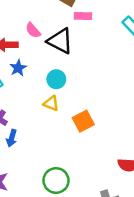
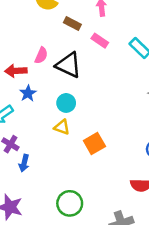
pink rectangle: (83, 16) -> (100, 41), moved, turned 35
pink semicircle: (33, 30) -> (41, 55), turned -112

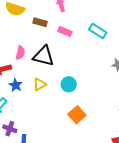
cyan circle: (66, 103) -> (69, 84), moved
yellow triangle: (62, 127) -> (40, 84), moved, turned -40

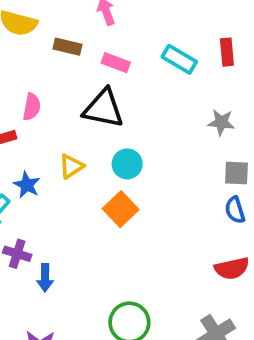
black triangle: (44, 56) -> (103, 108), moved
blue star: (16, 85) -> (27, 185), moved
orange square: (77, 115) -> (121, 209), moved

